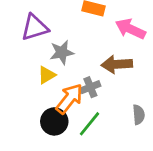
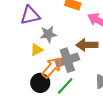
gray cross: (90, 87) -> (67, 60), size x1.6

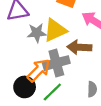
yellow triangle: (37, 50) -> (55, 30), moved, size x1.6

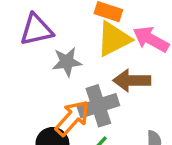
yellow triangle: (55, 30) -> (114, 39), moved

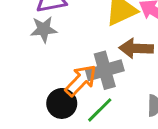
gray star: (67, 62) -> (44, 29), moved

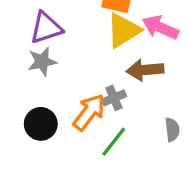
gray cross: (105, 70) -> (114, 98), size x0.6
black circle: (62, 103) -> (41, 124), moved

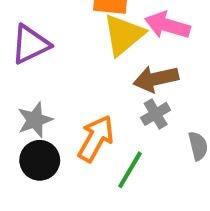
gray star: (42, 62) -> (35, 120), moved
gray cross: (114, 98) -> (156, 114), moved

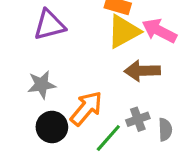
gray cross: (156, 114) -> (138, 119), moved
black circle: (40, 160) -> (52, 127), moved

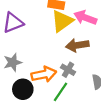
orange arrow: (86, 108) -> (44, 74), turned 45
gray cross: (138, 119) -> (68, 70), moved, turned -32

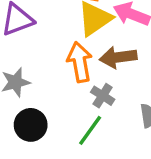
orange arrow: (44, 74) -> (80, 62), moved, turned -90

